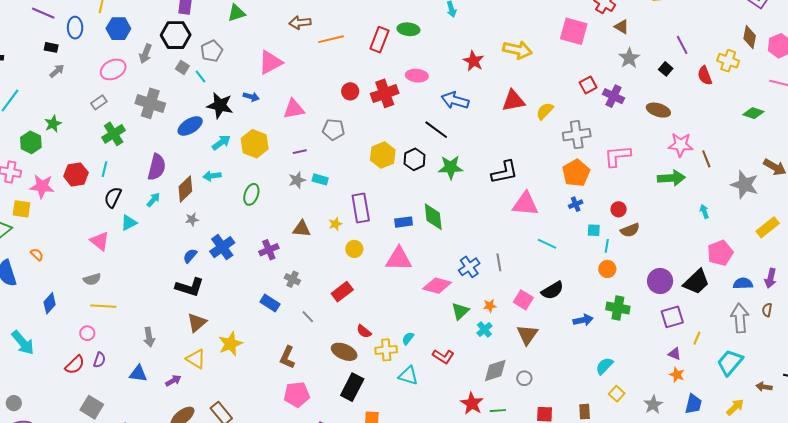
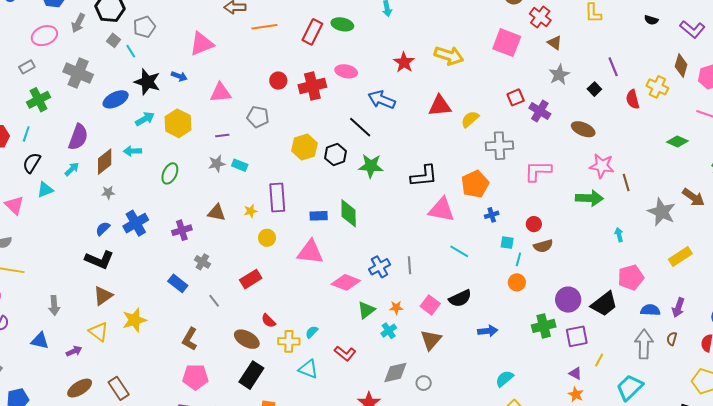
orange pentagon: (576, 173) -> (475, 184), moved
green cross: (618, 308) -> (544, 326), moved, turned -30

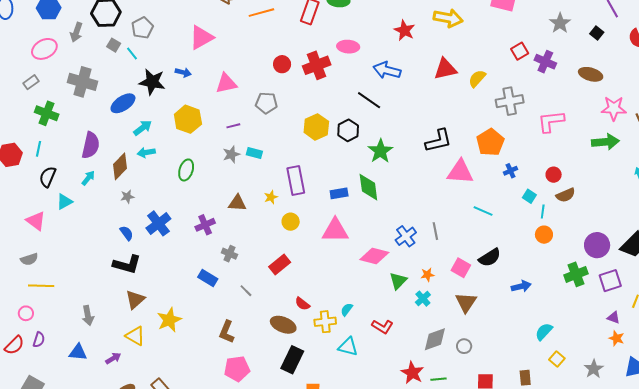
green cross: (39, 100) -> (47, 113), turned -35
cyan arrow: (145, 119) -> (143, 128), moved
green star: (371, 166) -> (380, 151), moved, turned -30
blue semicircle: (103, 229) -> (127, 233), turned 105
cyan square: (507, 243) -> (529, 196), turned 32

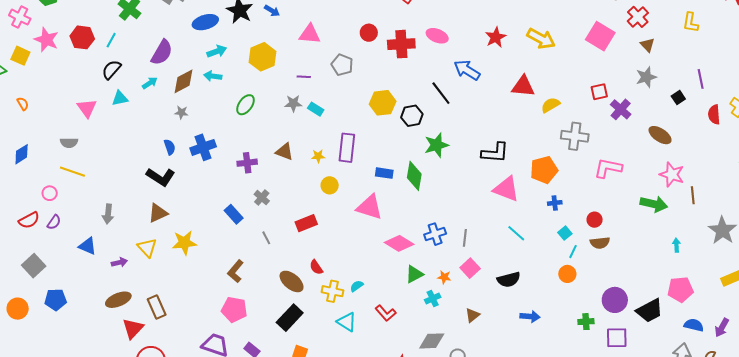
pink square: (461, 268) -> (470, 268), moved
green cross: (576, 274) -> (586, 322), size x0.7
brown triangle: (466, 302) -> (472, 315), size x0.7

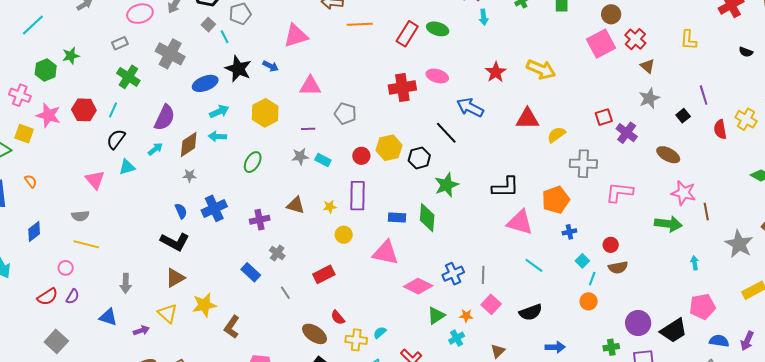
red circle: (369, 33) -> (361, 156), moved
pink square: (600, 36) -> (601, 44), moved, turned 36
brown L-shape: (235, 271) -> (232, 327), moved

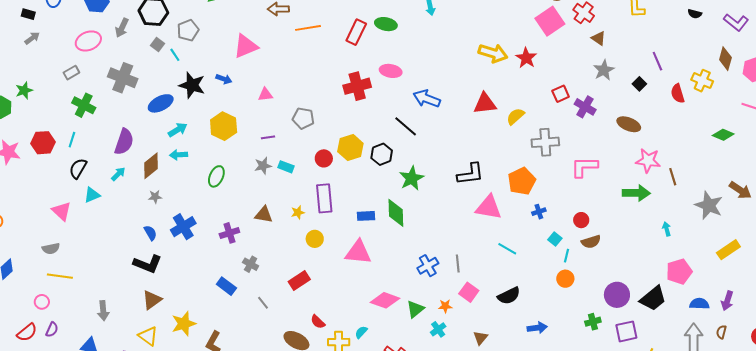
red star: (496, 72) -> (526, 58), moved
pink triangle: (310, 86) -> (265, 95), size x0.7
pink diamond: (418, 286) -> (385, 300), moved

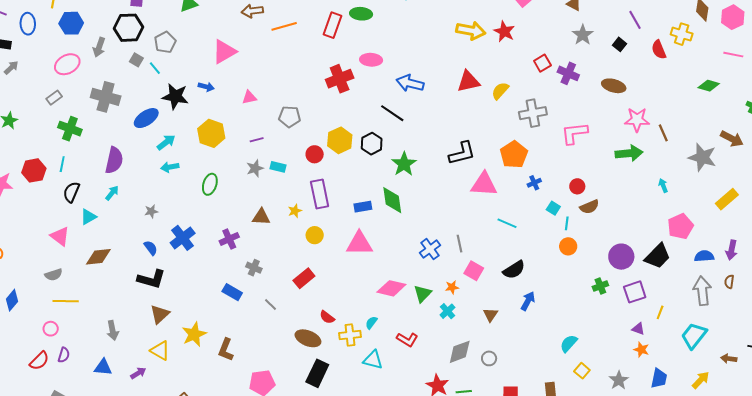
brown diamond: (151, 166) -> (98, 257), moved, turned 40
blue arrow: (537, 328) -> (528, 301), moved, turned -48

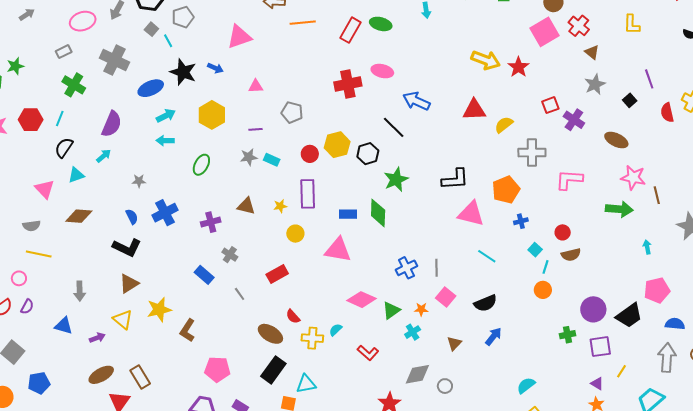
cyan triangle: (373, 360) -> (306, 384), moved, turned -35

